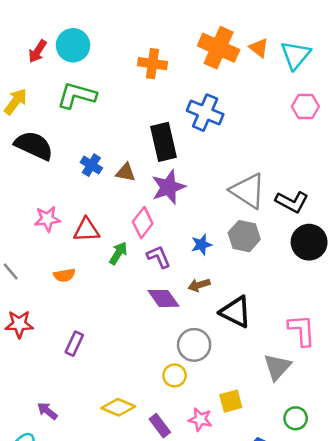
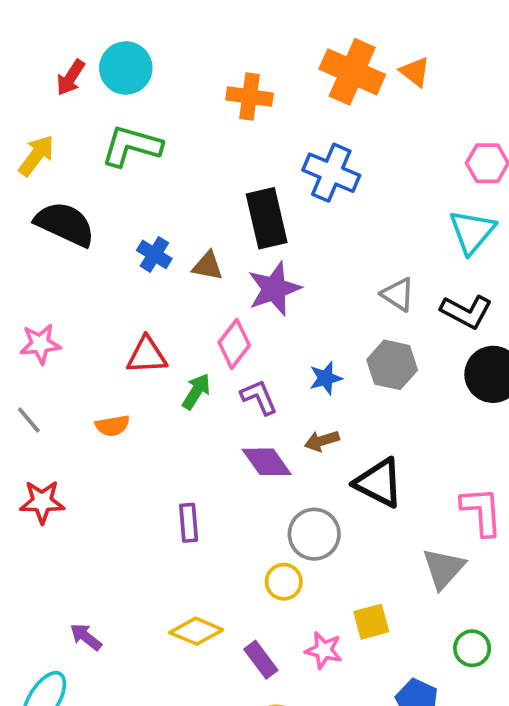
cyan triangle: (296, 55) -> (472, 232), moved
gray triangle: (248, 191) -> (398, 294), size x0.6
pink star: (47, 219) -> (40, 344), moved
purple rectangle: (74, 344) -> (189, 523), moved, turned -30

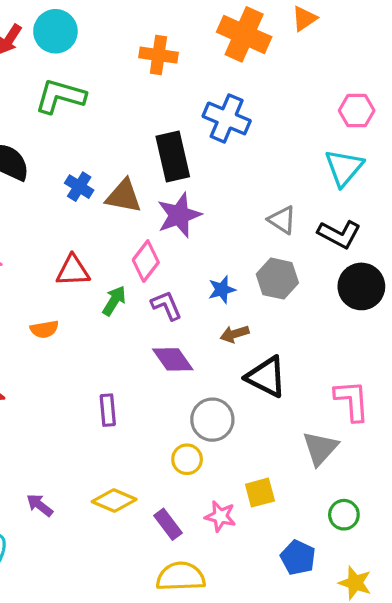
orange triangle: (415, 72) -> (304, 19), moved, turned 48
brown triangle: (208, 266) -> (124, 196), size x1.4
brown arrow: (322, 441) -> (235, 334), moved
purple arrow: (86, 637) -> (40, 505), moved

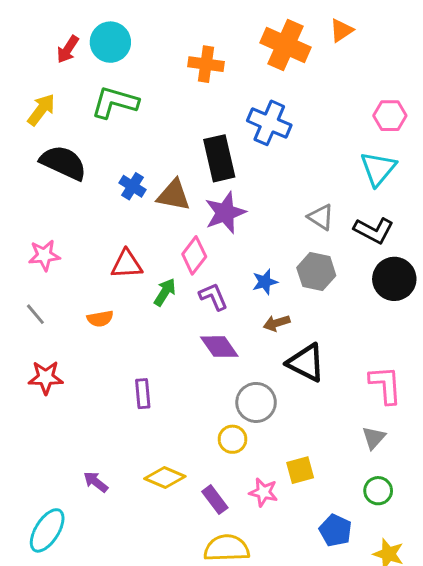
purple rectangle: (108, 410) -> (143, 394), moved
gray triangle: (320, 448) -> (374, 438), moved, size x0.7

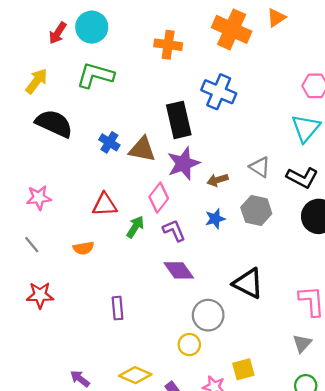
brown arrow: (277, 323) -> (218, 180), moved

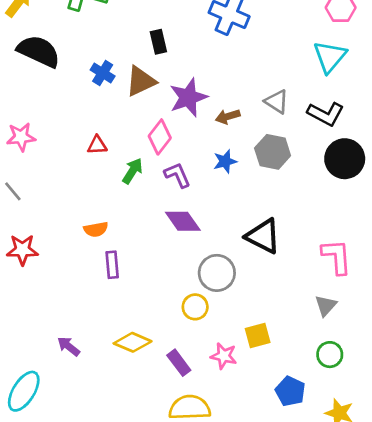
black rectangle: (179, 120) -> (158, 42), moved, size x0.6
brown triangle: (142, 149) -> (141, 81), turned -36
red triangle: (105, 205) -> (97, 145), size x0.7
orange semicircle: (83, 248) -> (96, 229), moved

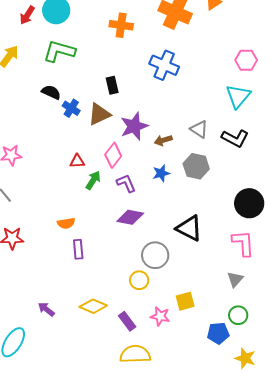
black semicircle: (39, 51) -> (51, 92), moved, size x0.6
red triangle: (97, 145) -> (77, 161), moved
black circle: (345, 159) -> (249, 203), moved
purple diamond: (183, 221) -> (130, 217), turned -44
blue pentagon: (290, 391) -> (218, 333), moved, turned -30

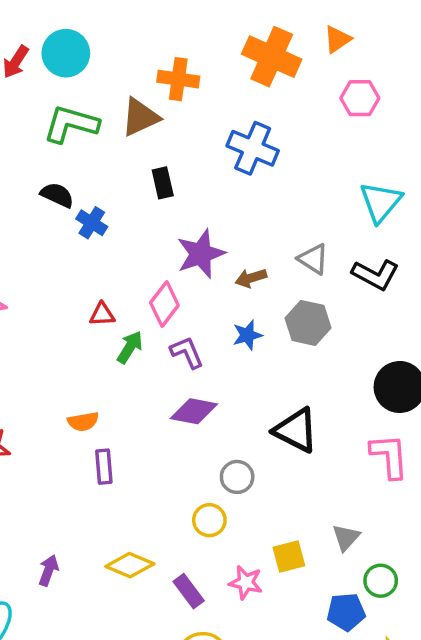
pink hexagon: (246, 60) -> (360, 98), moved
brown triangle: (99, 114) -> (140, 117), moved
gray circle: (155, 255) -> (237, 477), size x0.7
gray triangle: (235, 279) -> (346, 537), moved
purple arrow: (46, 309) -> (49, 570), turned 72

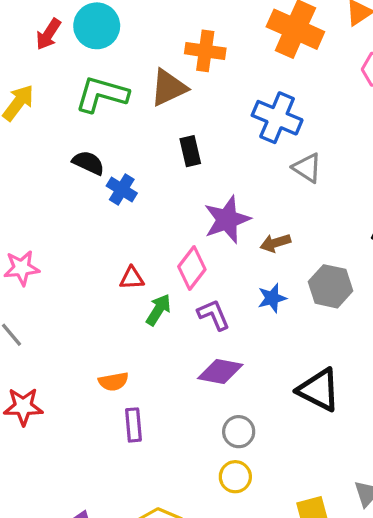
gray triangle: (313, 259) -> (307, 168), moved
gray circle: (237, 477) -> (239, 432), moved

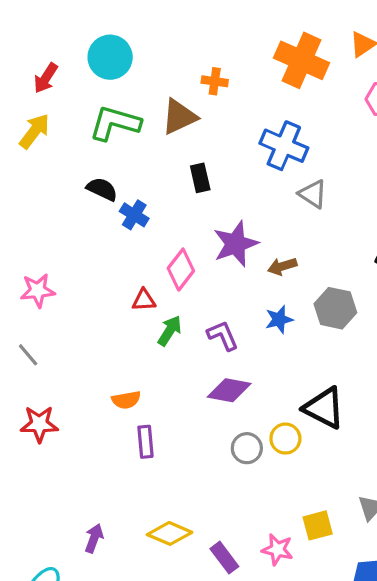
red arrow: (48, 34) -> (46, 78), moved
orange cross: (205, 51) -> (215, 81), size x0.7
pink diamond: (192, 268) -> (181, 270), moved
yellow circle: (235, 477) -> (285, 439), moved

